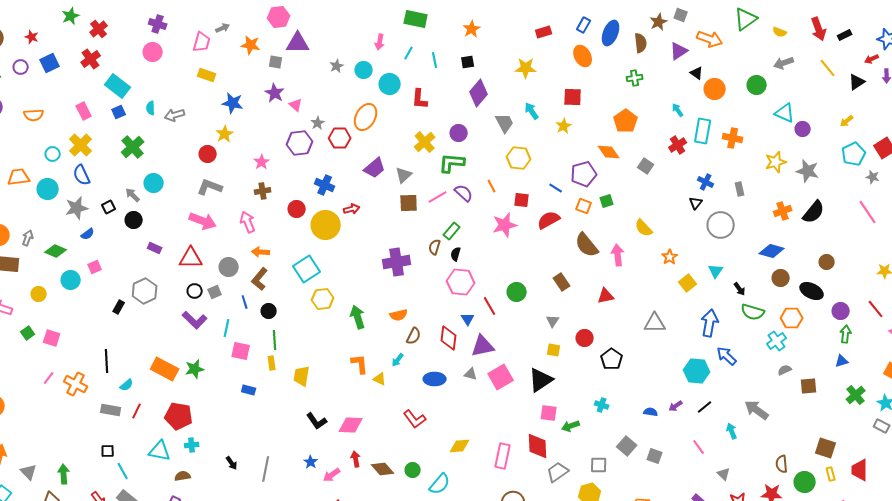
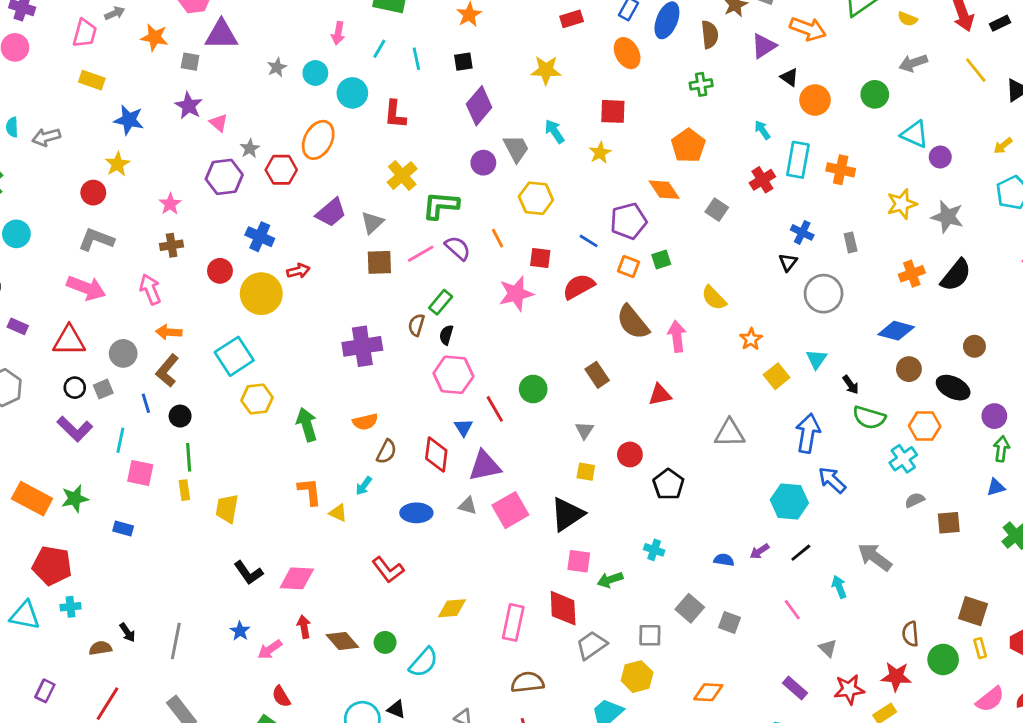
purple circle: (459, 133) -> (483, 163), moved
blue rectangle: (249, 390) -> (123, 529), moved
brown semicircle: (183, 476) -> (100, 648), moved

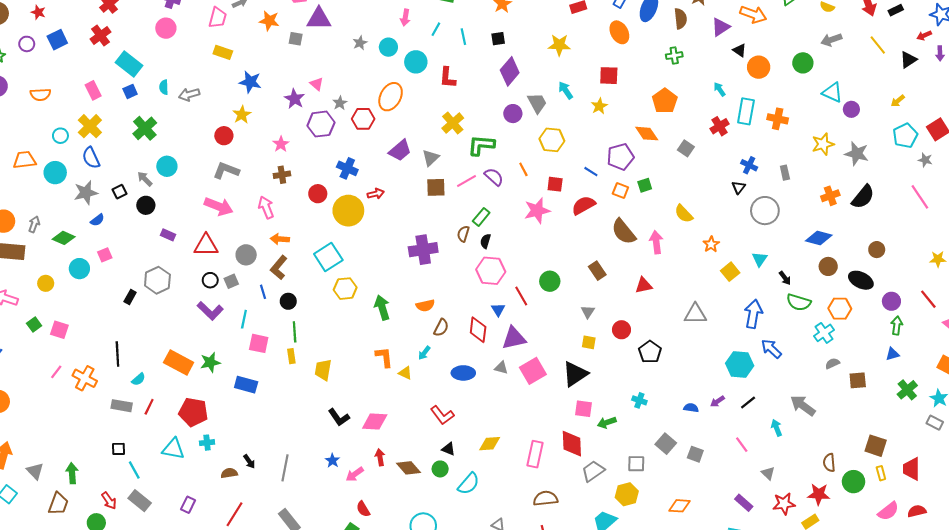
purple star: (189, 106) -> (295, 99), moved
blue rectangle: (123, 529) -> (246, 385), size x1.5
black triangle: (396, 709) -> (449, 449), moved

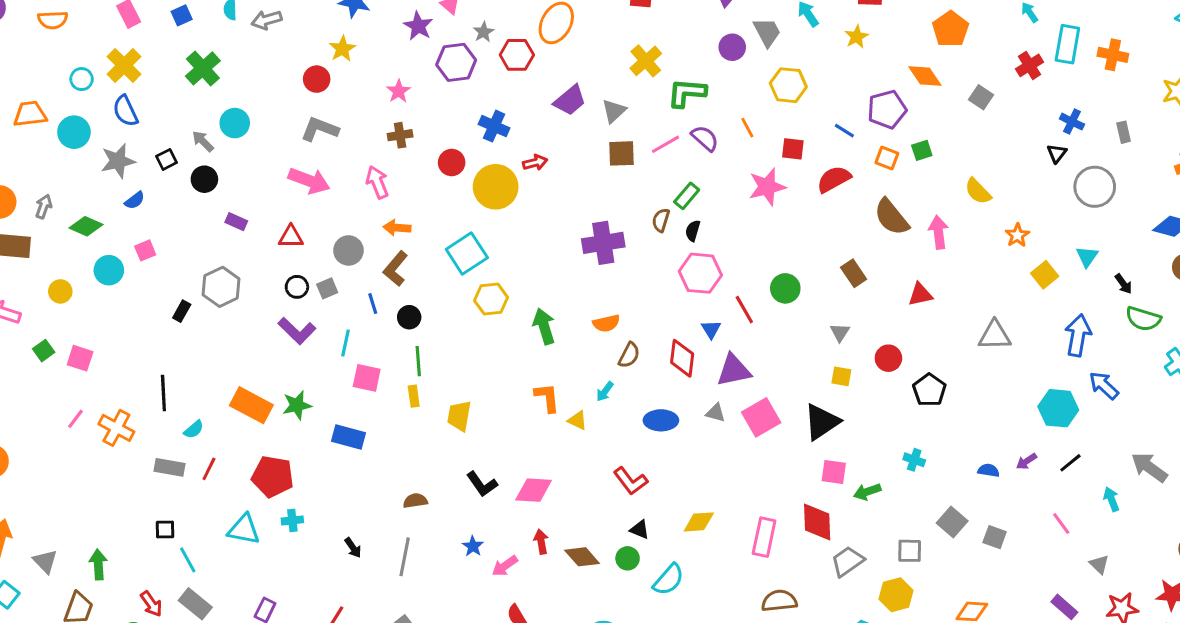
red triangle: (206, 245) -> (291, 237), size x0.7
brown semicircle: (229, 473) -> (415, 501), moved

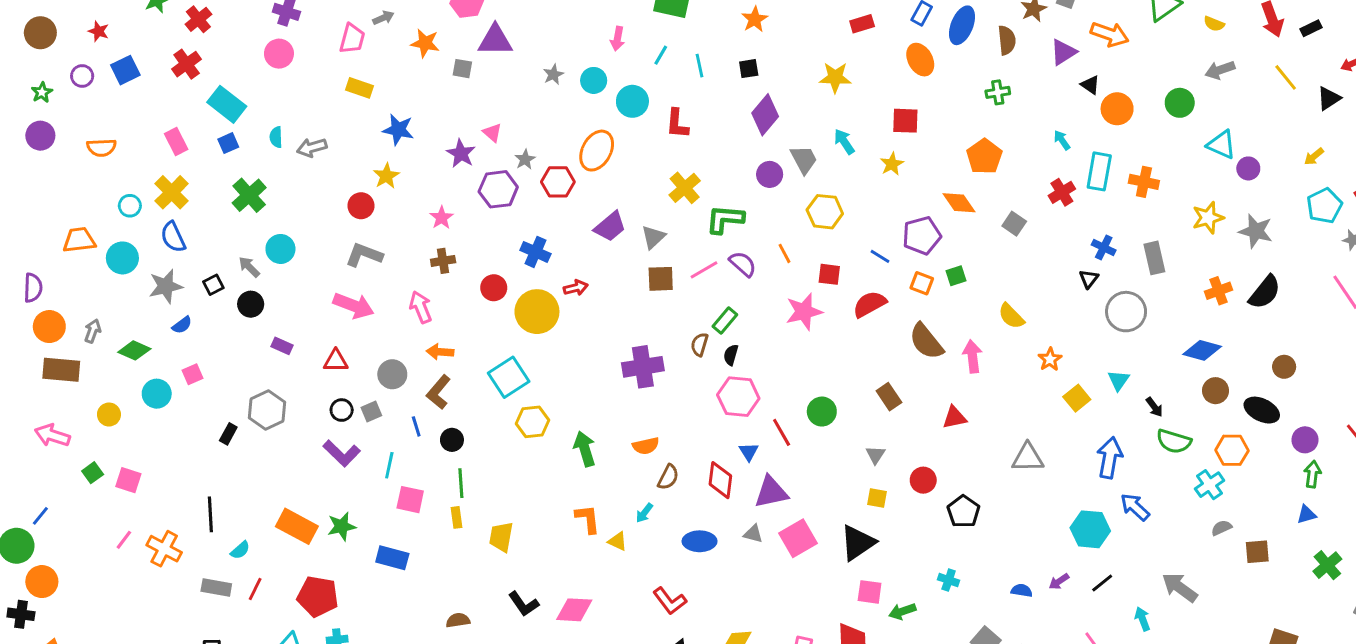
gray rectangle: (1124, 132) -> (1154, 258), size x1.5

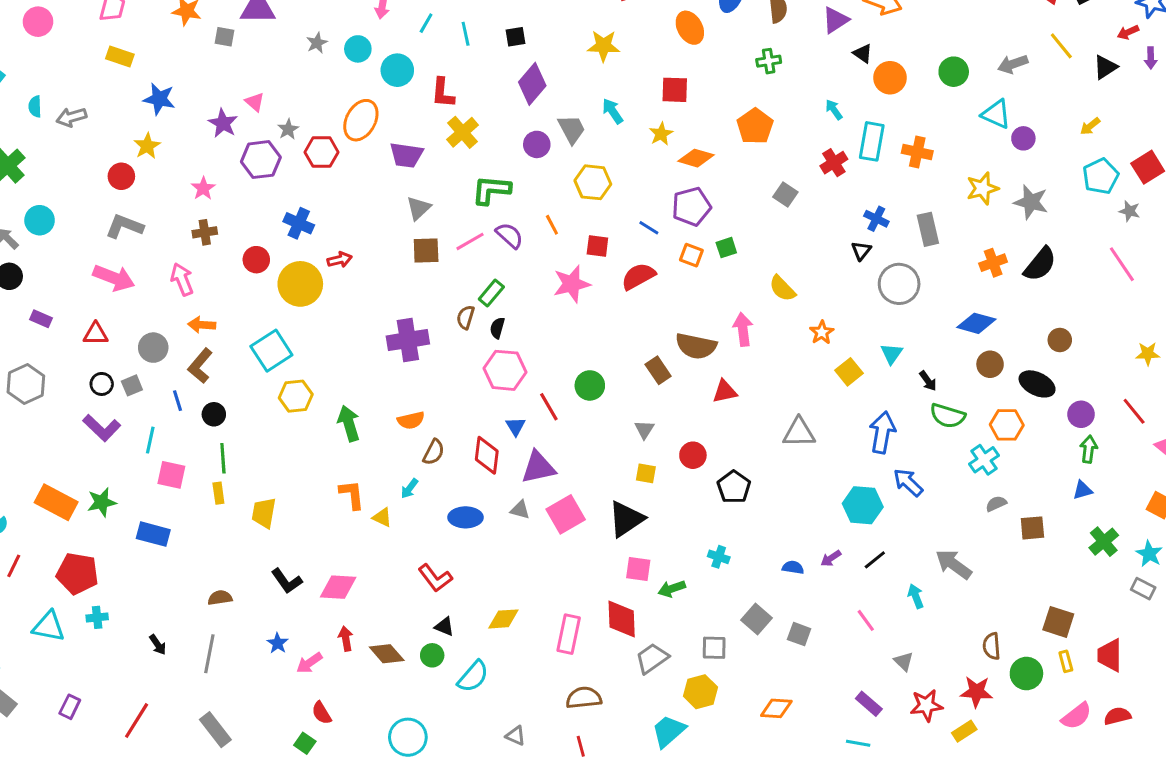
gray arrow: (1220, 70) -> (1013, 64), moved
yellow cross: (685, 188) -> (462, 132), moved
orange diamond: (959, 203) -> (696, 158), moved, turned -40
purple trapezoid: (610, 227) -> (406, 155), moved, turned 48
brown semicircle: (926, 341) -> (696, 346), moved, turned -39

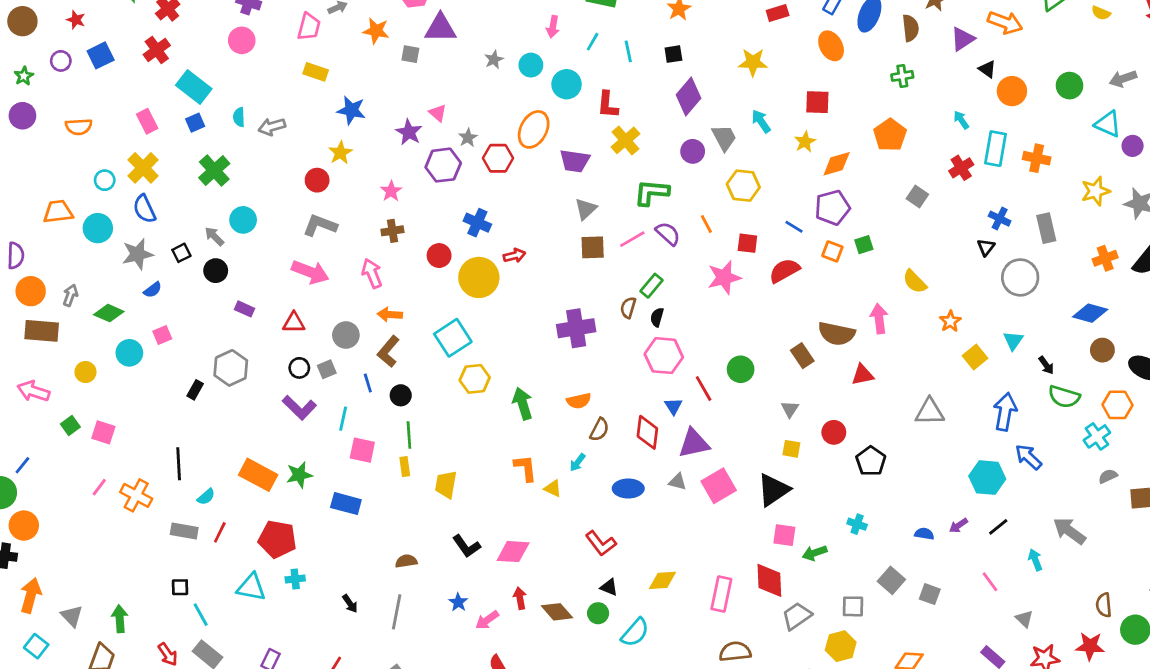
orange diamond: (696, 158) -> (837, 164), turned -32

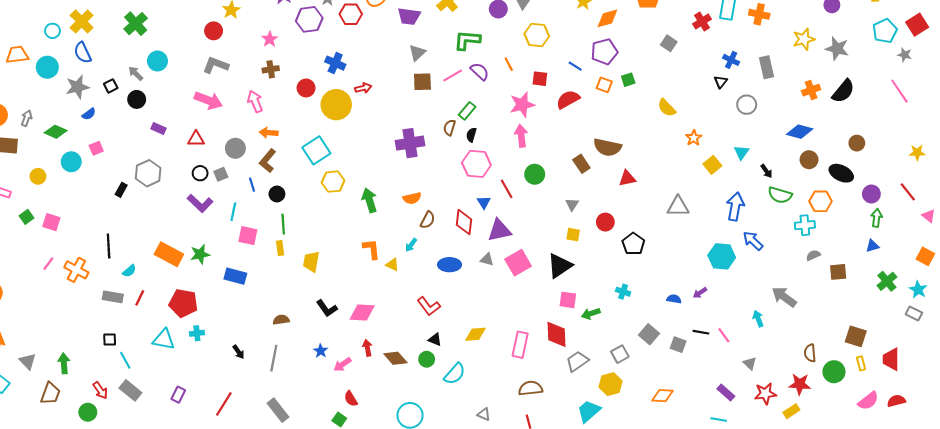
gray circle: (1020, 277) -> (747, 105), size x0.7
pink arrow: (879, 319) -> (521, 136), moved
cyan cross: (1097, 436) -> (805, 225), turned 30
black line: (998, 527) -> (701, 332), moved, turned 49
gray square: (853, 606) -> (620, 354), turned -30

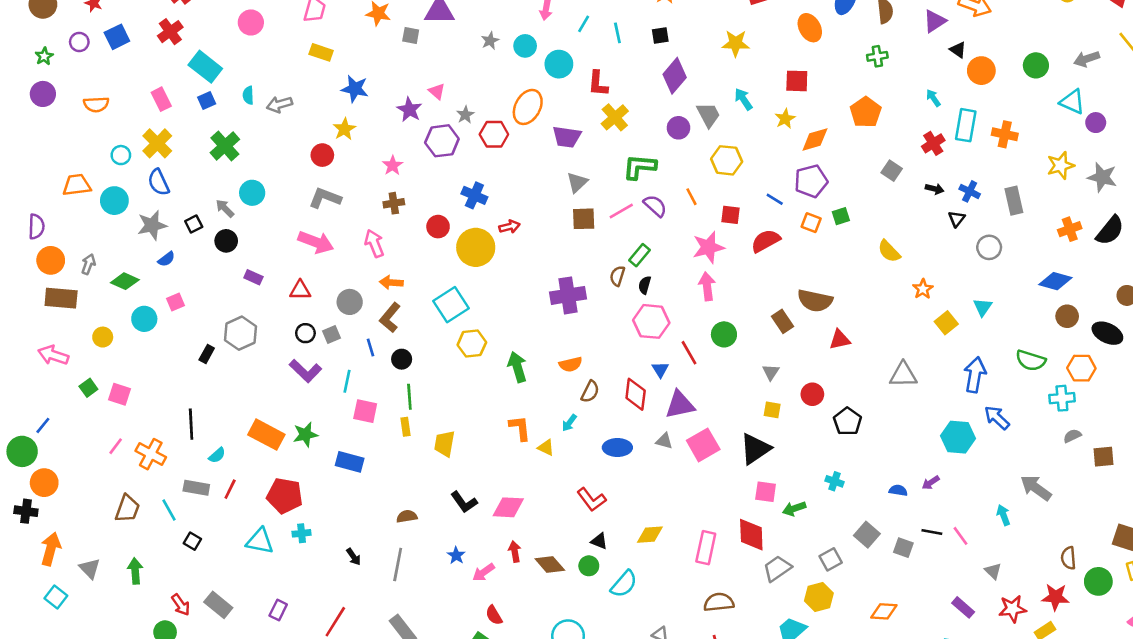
black arrow: (766, 171) -> (935, 189), moved, turned -40
black square: (110, 339) -> (192, 541), turned 32
cyan line: (125, 360) -> (169, 510), moved
brown trapezoid: (50, 394) -> (127, 509), moved

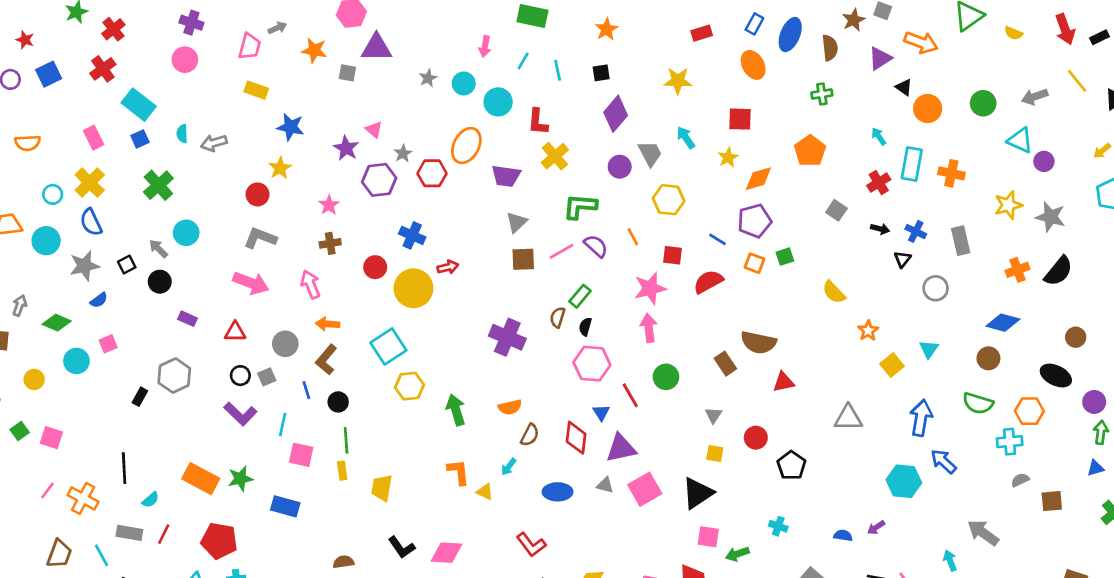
purple cross: (568, 295) -> (507, 337), turned 32
brown circle: (1067, 316) -> (988, 358), moved

